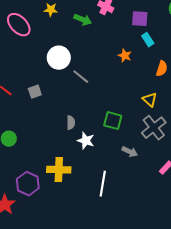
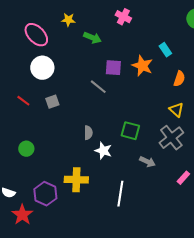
purple square: (140, 19) -> (113, 68), moved
green arrow: (83, 20) -> (92, 38), moved
orange star: (125, 56) -> (142, 66), size x1.5
white circle: (59, 58) -> (42, 68), moved
yellow triangle: (150, 100) -> (176, 110), moved

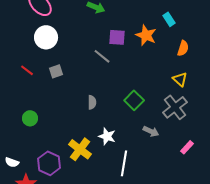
green square: (130, 131) -> (134, 100), turned 30
white star: (103, 151) -> (107, 136), moved
yellow cross: (76, 180) -> (80, 149), turned 35

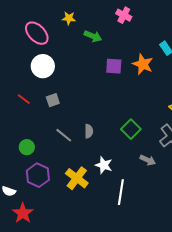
gray line: (102, 56) -> (64, 135), moved
purple hexagon: (49, 163) -> (38, 175), moved

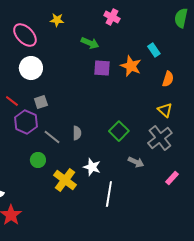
green arrow: (93, 36) -> (90, 43), moved
green circle: (27, 147) -> (38, 160), moved
purple hexagon: (38, 175) -> (26, 122), moved

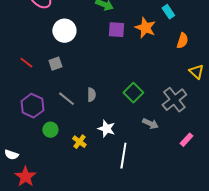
white circle: (31, 68) -> (64, 31), moved
yellow triangle: (165, 110) -> (196, 72), moved
purple hexagon: (26, 122) -> (32, 106), moved
green circle: (38, 160) -> (50, 130), moved
yellow cross: (65, 180) -> (79, 142), size x0.6

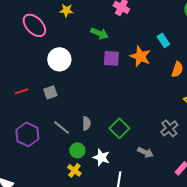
red line: (26, 63) -> (21, 91), turned -56
green square: (133, 93) -> (119, 128), moved
gray cross: (174, 100) -> (169, 128), size x0.7
green circle: (50, 130) -> (77, 150), moved

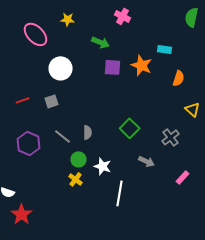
cyan rectangle: (163, 40) -> (164, 49), turned -48
green square: (119, 128) -> (130, 128), moved

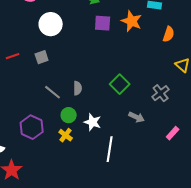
purple hexagon: (28, 143) -> (32, 127), moved

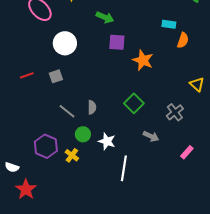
orange star: (132, 21) -> (143, 60), moved
orange semicircle: (169, 34) -> (183, 40), moved
yellow cross: (66, 135) -> (72, 155), moved

